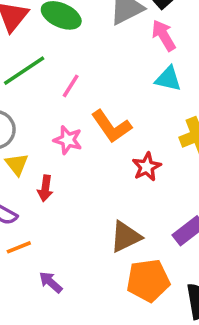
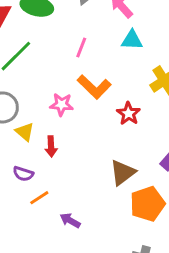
pink line: (71, 86) -> (81, 48), moved

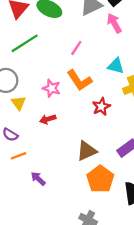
cyan triangle: (132, 40) -> (116, 66), moved
red arrow: (51, 147) -> (48, 119), moved, turned 63
orange pentagon: (147, 204) -> (100, 179), turned -30

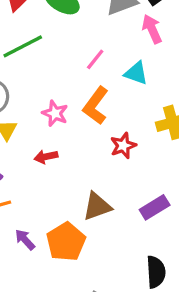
cyan triangle: (116, 66) -> (136, 73), moved
orange L-shape: (79, 80) -> (96, 106), turned 65
orange pentagon: (100, 179) -> (66, 242), moved

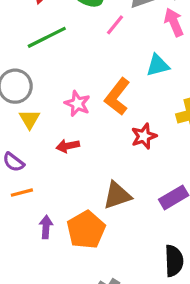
pink line: (95, 59) -> (115, 25), moved
cyan triangle: (136, 73) -> (158, 65), turned -35
purple arrow: (25, 240) -> (46, 227), turned 45

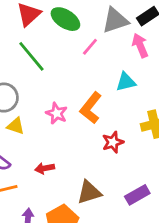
green line: (47, 37) -> (31, 56), turned 76
yellow triangle: (30, 119) -> (16, 126), turned -42
red arrow: (68, 146) -> (45, 168), moved

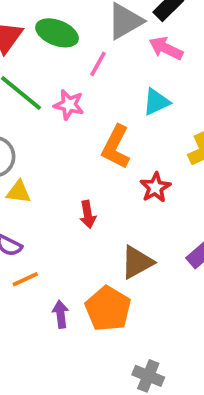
pink arrow: (140, 45) -> (166, 48), turned -30
pink star: (57, 113) -> (69, 105), moved
red arrow: (45, 168) -> (88, 214), moved, turned -78

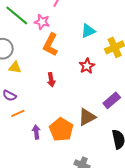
cyan triangle: (156, 102) -> (88, 31), moved
orange L-shape: (116, 147) -> (50, 45), moved
brown triangle: (137, 262) -> (87, 117), moved

